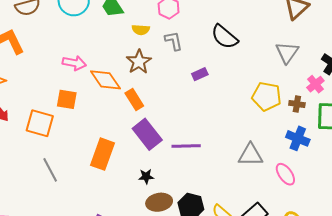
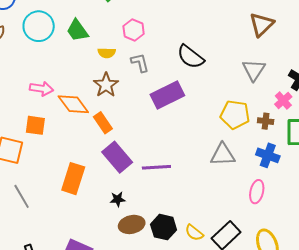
purple rectangle: (200, 74) -> (167, 95), size x2.0
gray triangle: (250, 155) -> (223, 155), moved
pink ellipse: (285, 174) -> (257, 192), turned 50

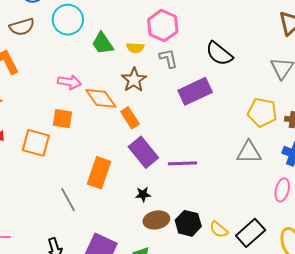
green trapezoid: (77, 30) -> (103, 43), moved
pink hexagon: (134, 30) -> (163, 26), size x1.4
gray line: (22, 196) -> (68, 200), moved

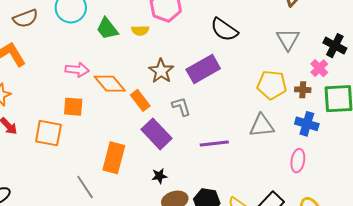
gray L-shape: (168, 58) -> (181, 107), moved
brown star: (134, 80) -> (161, 71), moved
purple line: (182, 163) -> (214, 143), moved

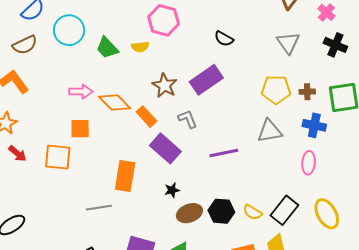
black semicircle: (224, 30) -> (224, 39), size x0.7
pink cross: (319, 68) -> (326, 12), moved
gray line: (85, 187) -> (99, 208), turned -60

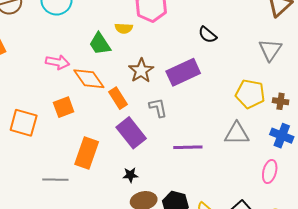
green trapezoid: (107, 48) -> (100, 44), moved
orange square: (80, 129) -> (64, 107), moved, turned -30

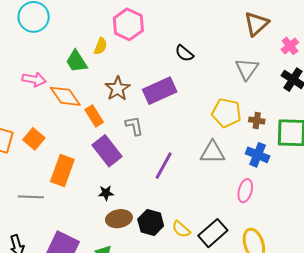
yellow semicircle: (124, 28) -> (101, 46), turned -72
orange square: (64, 107) -> (34, 139), moved, turned -30
purple line: (188, 147) -> (164, 166), turned -60

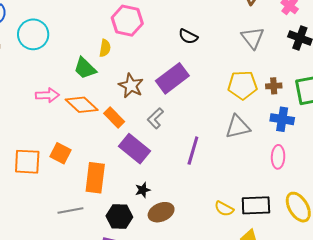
gray L-shape: (134, 126) -> (155, 118), turned -110
black hexagon: (151, 223) -> (119, 216), moved
black rectangle: (213, 233) -> (256, 205), turned 52

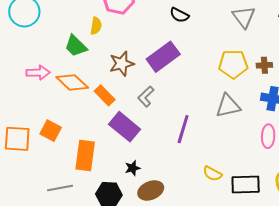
brown star: (131, 86) -> (122, 64), turned 30
yellow semicircle: (224, 209) -> (212, 174), moved

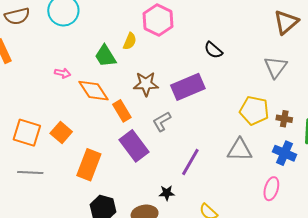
pink arrow: (38, 73) -> (63, 73), size x0.7
black star: (133, 168) -> (167, 193), moved
gray line: (60, 188) -> (30, 173), moved

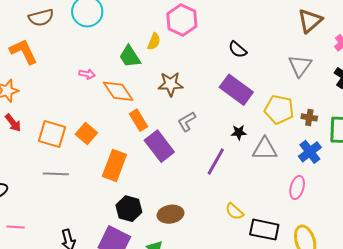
purple rectangle: (188, 87) -> (236, 90), moved, turned 60
orange rectangle: (122, 111) -> (139, 120), moved
blue cross: (285, 153) -> (310, 152), turned 30
black star: (167, 193) -> (239, 132), moved

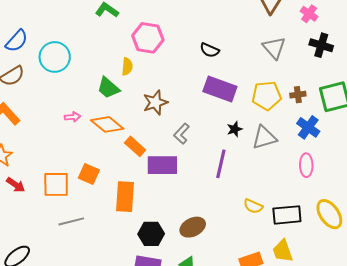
purple rectangle: (159, 146) -> (162, 165), turned -36

